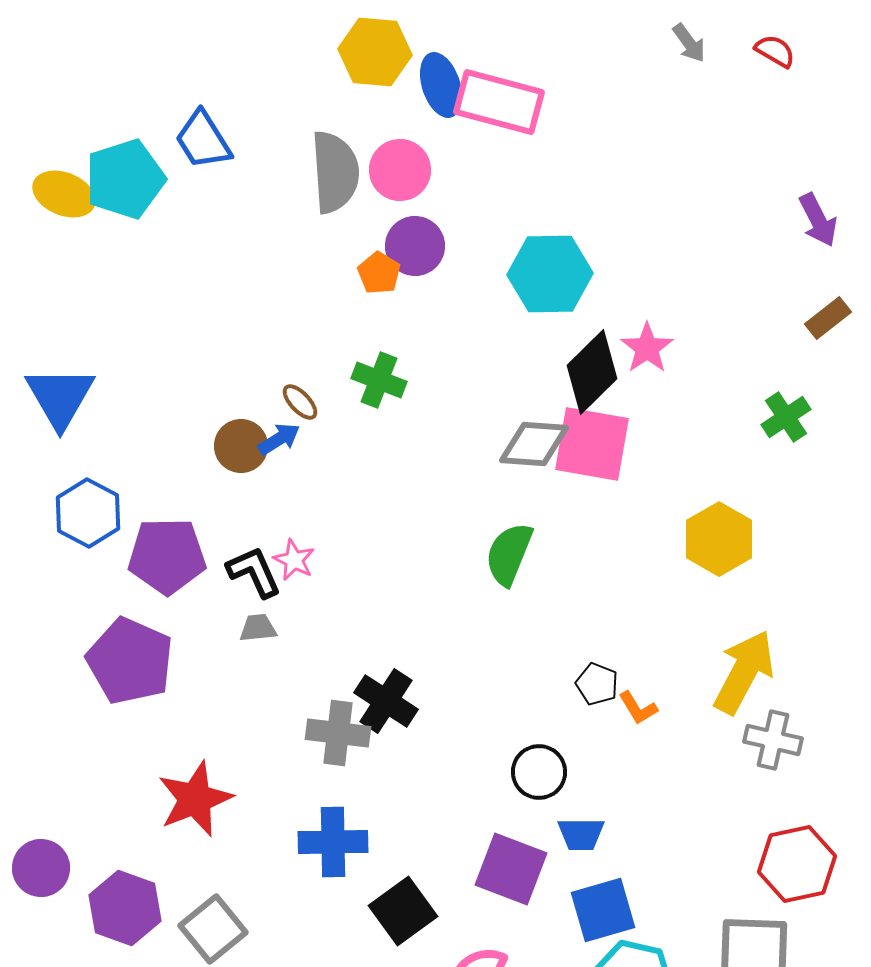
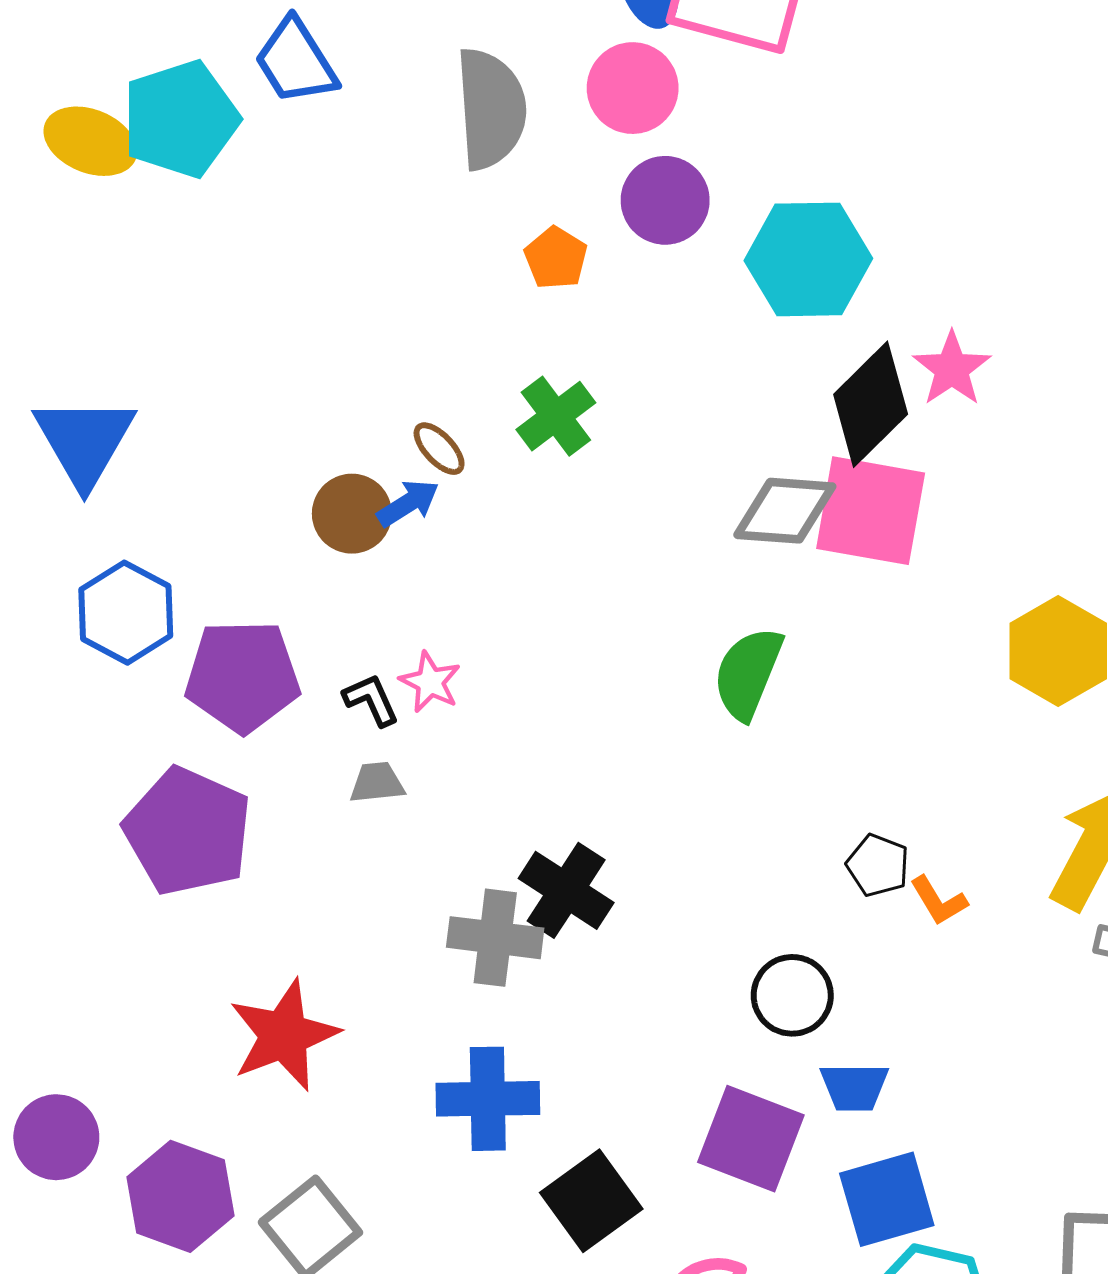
pink circle: (400, 170) -> (633, 88), moved
purple circle: (415, 246) -> (665, 200), moved
green cross: (379, 380) -> (556, 416), turned 32
black L-shape: (254, 572) -> (371, 700), size x0.7

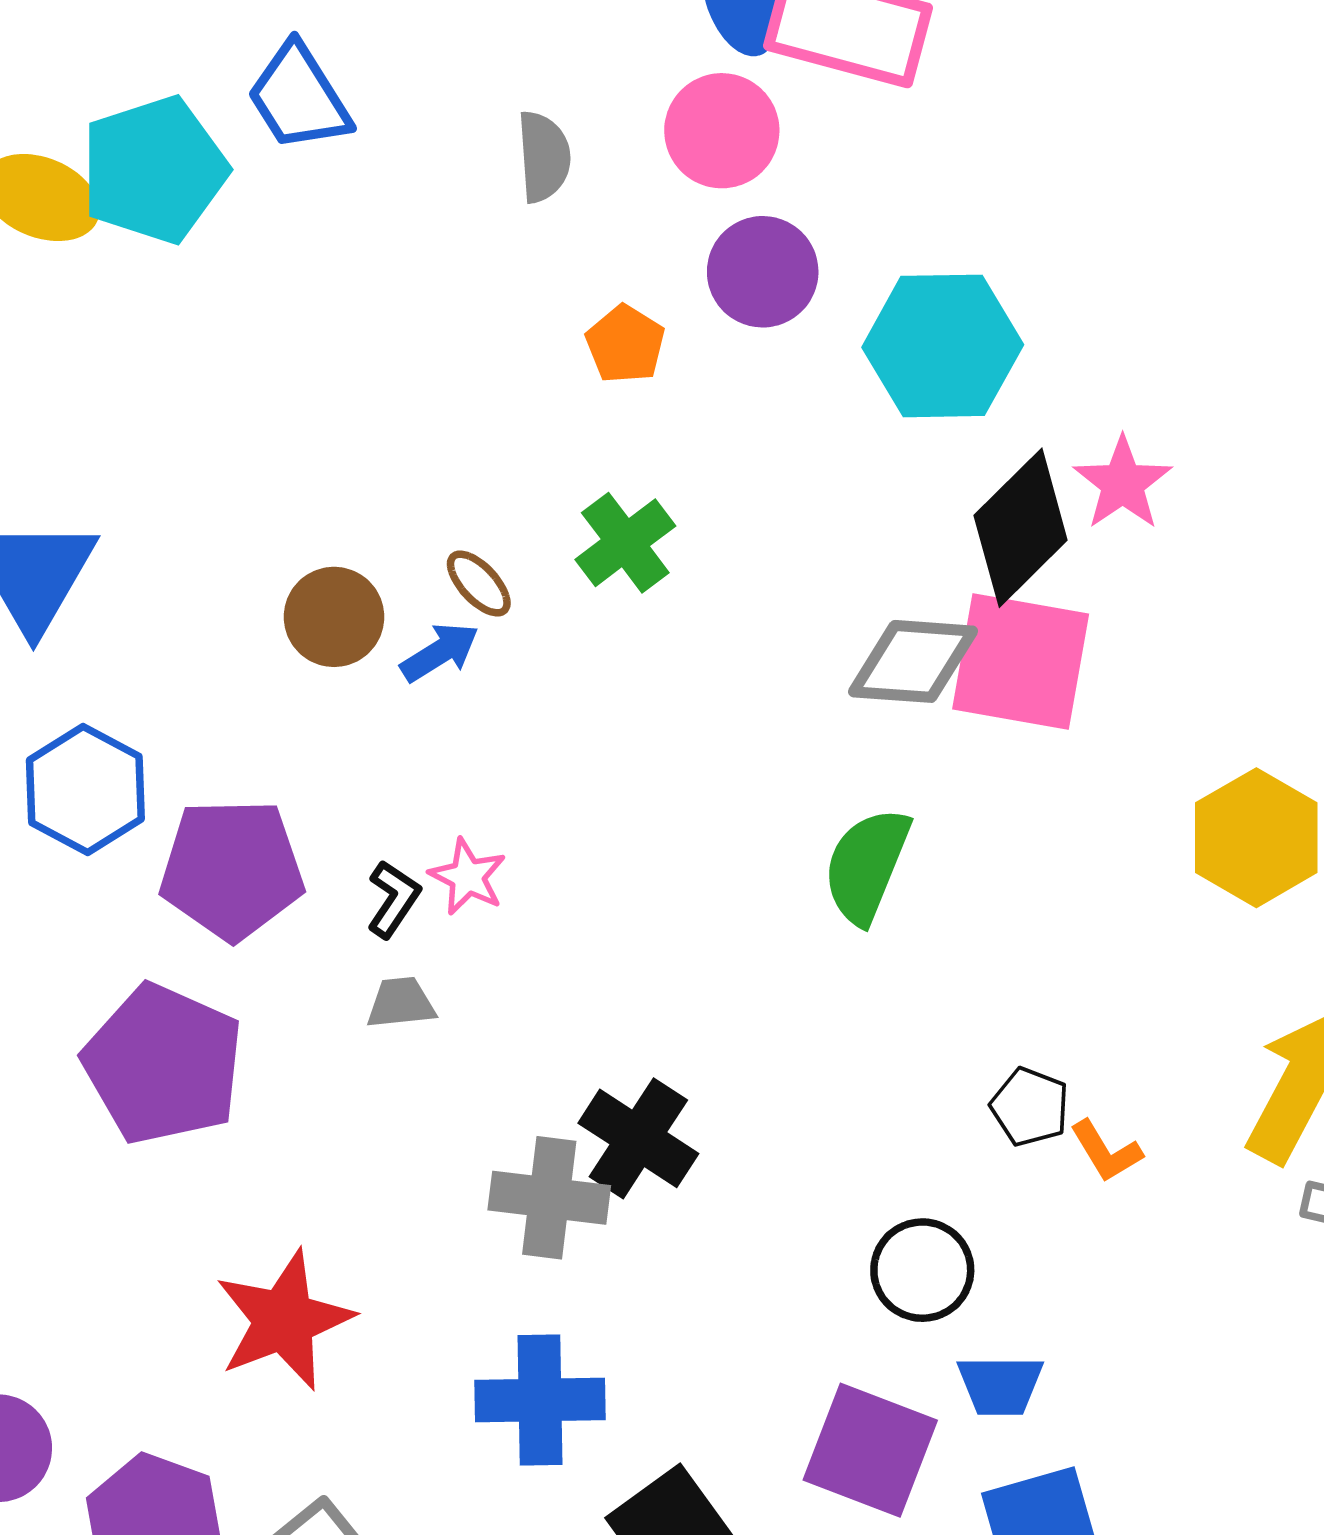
gray semicircle: (491, 109) -> (544, 157), size x0.6
brown circle: (352, 514) -> (334, 617), moved
black L-shape: (371, 700) -> (393, 899), turned 58

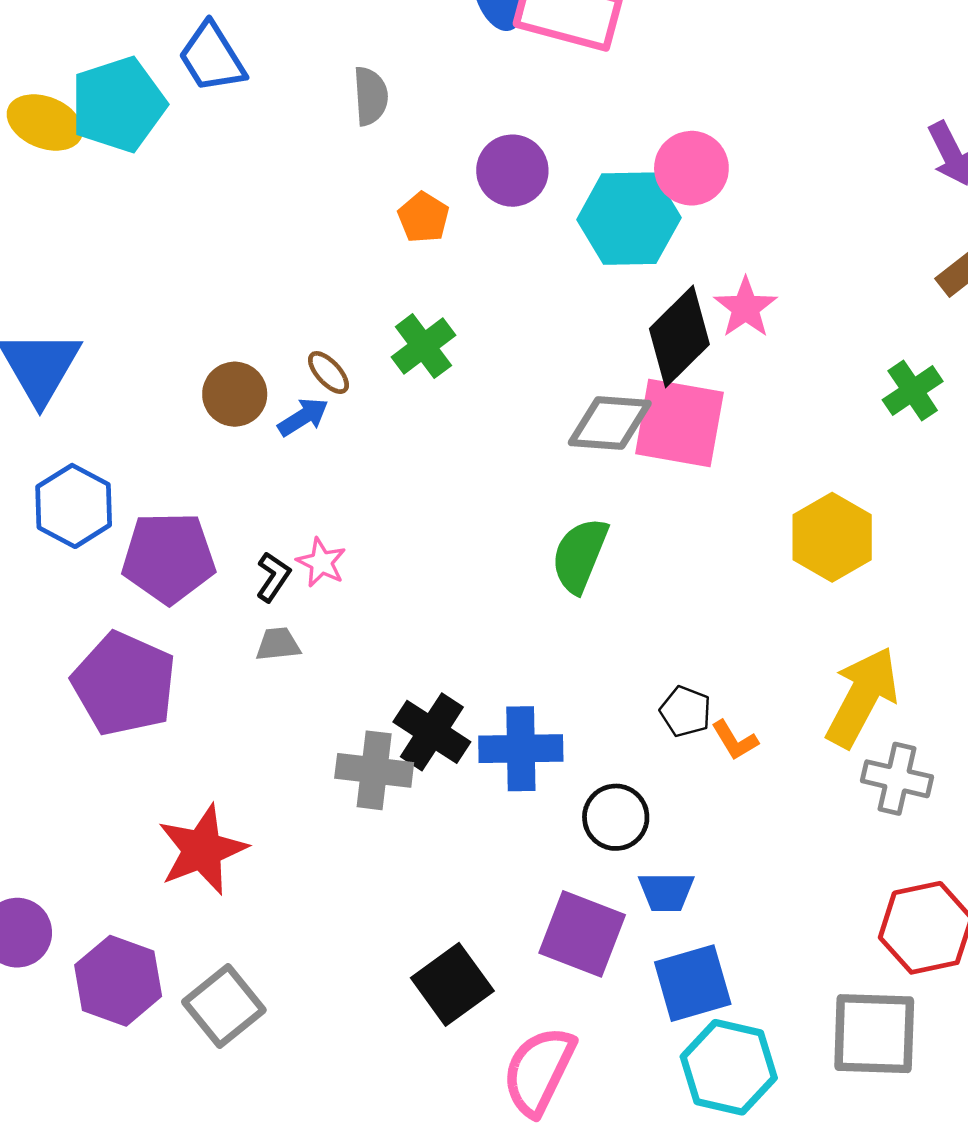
pink circle: (722, 131) -> (691, 168), moved
blue cross: (540, 1400) -> (521, 749), moved

